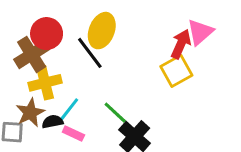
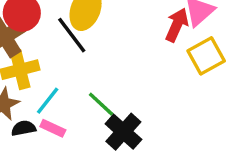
yellow square: (176, 71) -> (206, 56), moved
black semicircle: (53, 122) -> (24, 128), moved

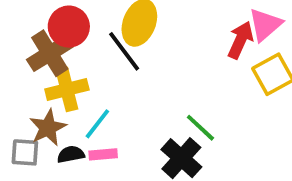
green line: (101, 104) -> (200, 128), moved
pink rectangle: (53, 128) -> (103, 154), turned -30

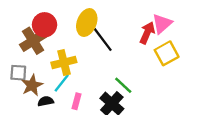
black line: (124, 51) -> (103, 40), moved
yellow cross: (67, 90) -> (64, 62), moved
gray square: (25, 152) -> (18, 73), moved
pink rectangle: (103, 154) -> (76, 101), moved, turned -70

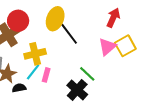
pink triangle: (162, 24) -> (107, 47), moved
red arrow: (147, 33) -> (113, 18), moved
pink rectangle: (76, 101) -> (46, 75), moved

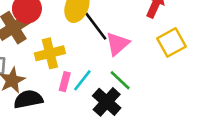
pink triangle: (107, 47) -> (117, 44), moved
cyan line: (33, 72) -> (82, 80), moved
black semicircle: (19, 88) -> (28, 99), size x1.5

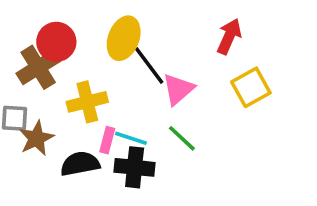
cyan line: (82, 80) -> (131, 138), turned 70
black semicircle: (28, 99) -> (80, 164), moved
black cross: (107, 102) -> (135, 167), moved, turned -36

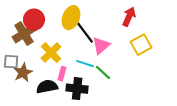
yellow cross: (87, 102) -> (51, 53), turned -30
cyan line: (131, 138) -> (85, 64), moved

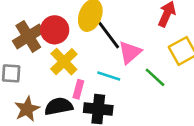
red circle: (34, 20) -> (55, 30), moved
brown star: (23, 73) -> (27, 109), moved
green line: (103, 73) -> (155, 77), moved

